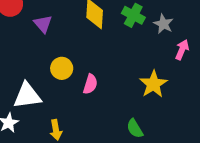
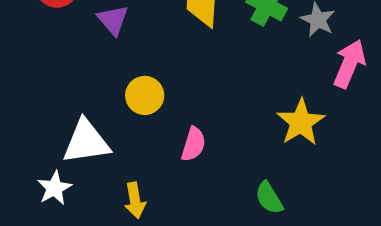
pink arrow: (182, 50) -> (350, 64), size x1.4
pink semicircle: (90, 84) -> (193, 144), moved

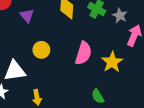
pink semicircle: (193, 144) -> (83, 53), moved, size x1.5

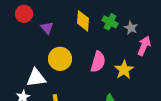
yellow circle: (41, 50) -> (60, 59), size x1.5

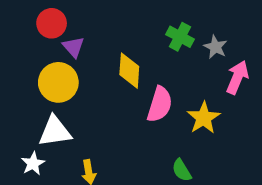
red circle: (24, 14) -> (52, 23), moved
yellow diamond: (83, 21) -> (129, 71), moved
yellow circle: (60, 59) -> (58, 82), moved

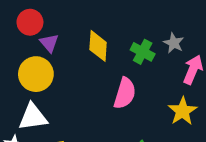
green cross: (180, 37) -> (143, 52), moved
yellow diamond: (129, 71) -> (98, 46), moved
yellow star: (204, 118) -> (183, 111), moved

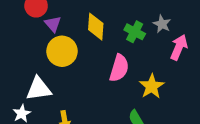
yellow circle: (36, 74) -> (62, 51), moved
yellow star: (183, 111) -> (152, 86), moved

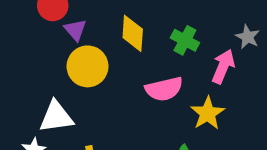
gray star: (162, 24) -> (248, 37), moved
pink arrow: (179, 47) -> (223, 66), moved
pink semicircle: (119, 68) -> (164, 89), turned 60

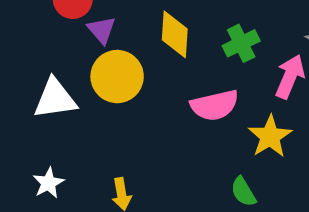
green cross: (185, 40) -> (241, 43), turned 36
white triangle: (56, 117) -> (55, 99), moved

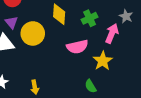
purple triangle: (102, 30) -> (11, 22), moved

